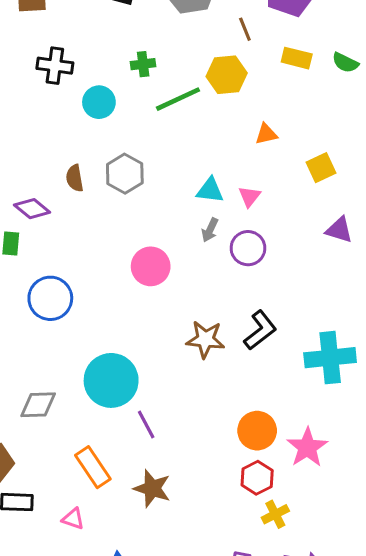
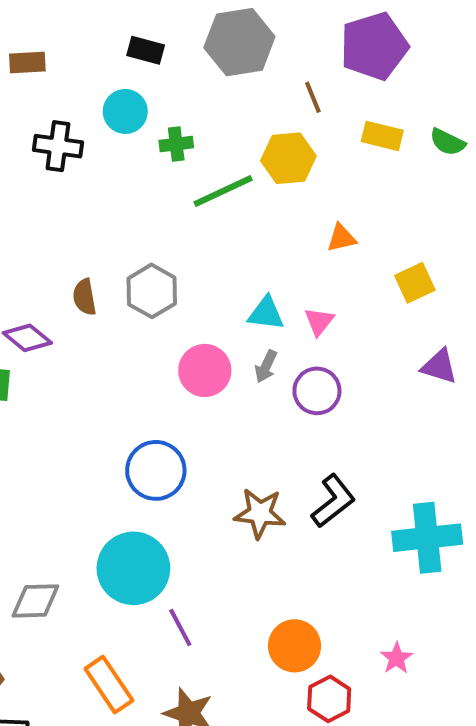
cyan circle: (99, 102) -> (125, 111), moved
pink circle: (151, 266) -> (205, 370), moved
blue circle: (50, 298) -> (156, 470), moved
orange circle: (257, 431) -> (295, 646), moved
pink star: (307, 447) -> (397, 658), size x0.6

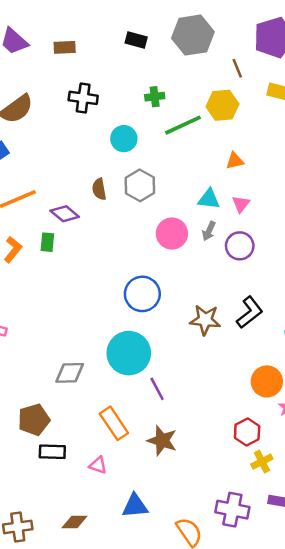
cyan circle: (125, 111) -> (124, 139), moved
orange triangle: (341, 238) -> (235, 161), moved
orange circle: (295, 646) -> (267, 381), moved

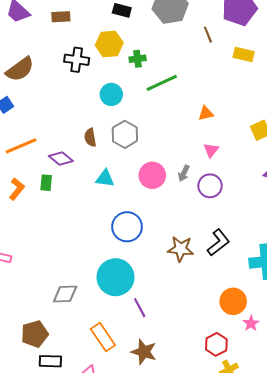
yellow hexagon: (222, 105) -> (109, 44), moved
cyan triangle: (209, 199) -> (105, 178), moved

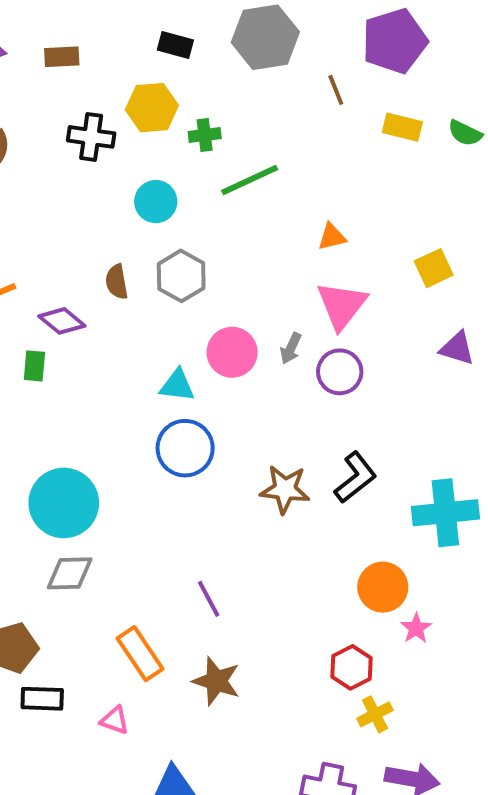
pink triangle: (211, 150) -> (342, 305), size x1.8
cyan triangle: (105, 178) -> (177, 386), moved
cyan circle: (115, 277) -> (64, 503), moved

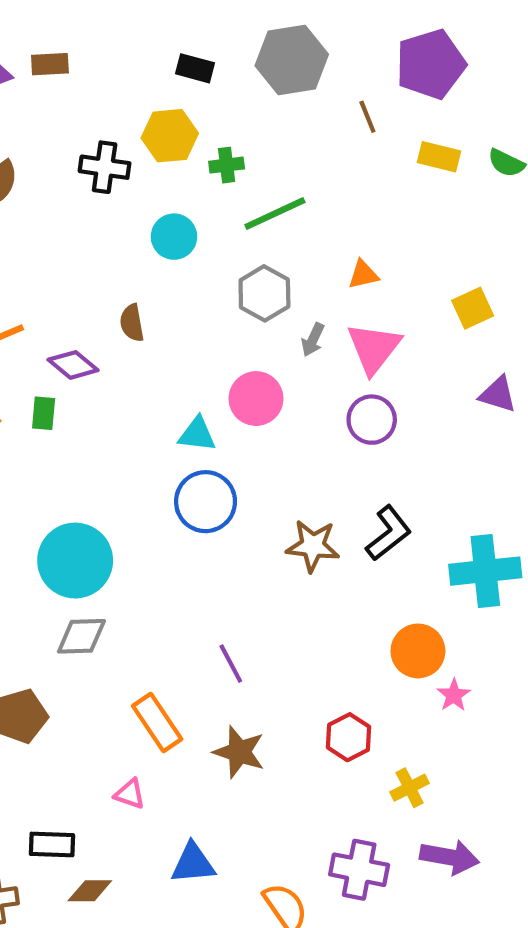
brown rectangle: (62, 57) -> (50, 64), moved
gray hexagon: (181, 276) -> (264, 293), moved
gray arrow: (291, 348) -> (313, 340), moved
red hexagon: (351, 667) -> (349, 737), moved
black rectangle: (42, 699) -> (52, 844), moved

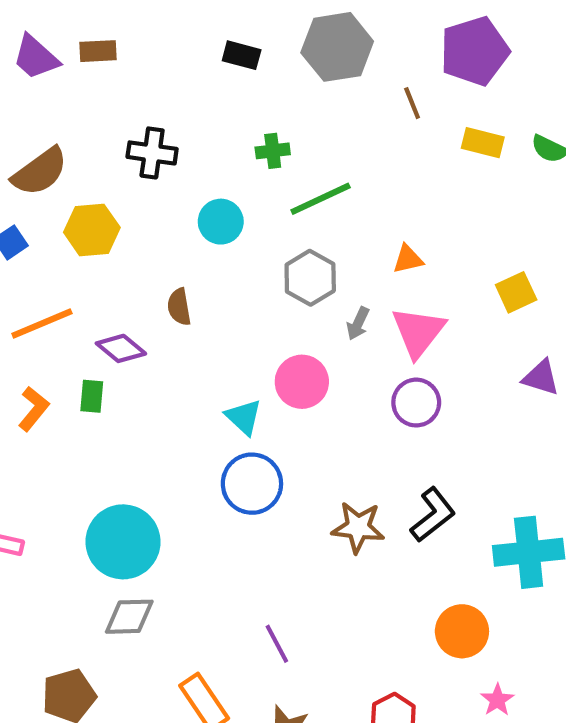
yellow hexagon: (170, 136) -> (92, 230), moved
cyan triangle: (197, 434) -> (244, 417), turned 36
pink star: (454, 695) -> (497, 700), moved

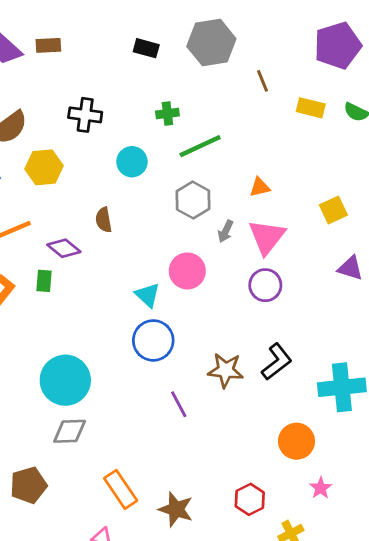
purple pentagon: (474, 51) -> (338, 45), moved
purple line: (277, 644) -> (179, 404), moved

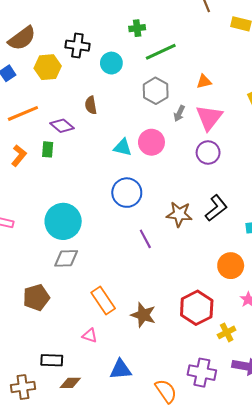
black cross: (85, 115) -> (77, 46), moved
cyan triangle: (148, 295) -> (123, 147), moved, turned -30
red hexagon: (250, 499) -> (197, 308), size x1.5

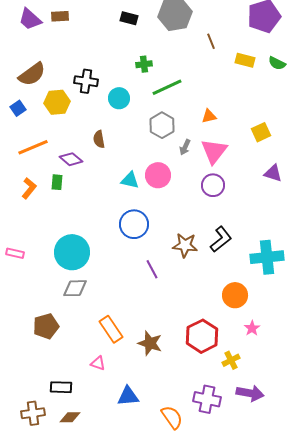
brown diamond: (70, 383) -> (70, 417), moved

